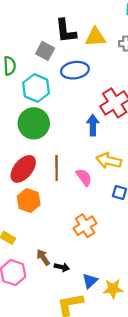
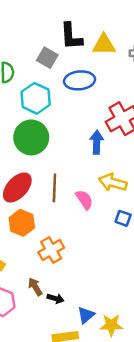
orange cross: (85, 226) -> (51, 250), moved

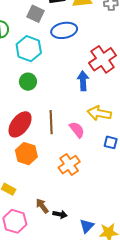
green circle: (31, 137) -> (28, 82), size x0.6
orange cross: (51, 250) -> (69, 165), moved

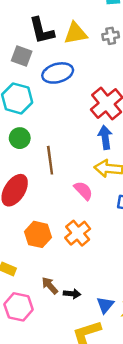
blue arrow: (83, 81) -> (105, 137), moved
brown line: (51, 122) -> (50, 160), moved
orange hexagon: (26, 154) -> (38, 234), moved

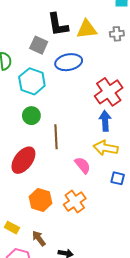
brown arrow: (50, 286) -> (39, 238), moved

